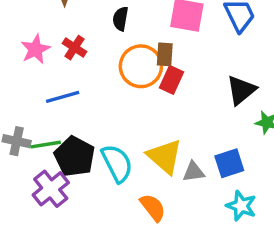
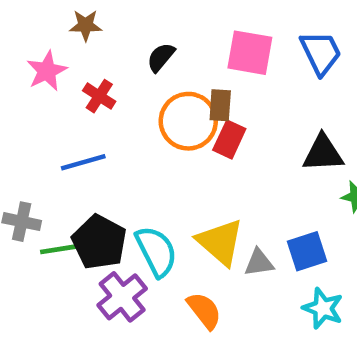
black semicircle: (120, 19) -> (161, 57), turned 30
pink star: (35, 49) -> (47, 71), moved
black triangle: (241, 90) -> (323, 153), turned 36
green line: (46, 145) -> (60, 249), moved
purple cross: (51, 189) -> (122, 297), moved

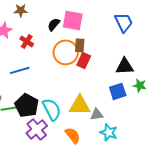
pink square: (250, 53) -> (73, 20), moved
yellow triangle: (220, 242) -> (80, 105), turned -40
blue square: (307, 251) -> (118, 91), moved
cyan star: (323, 308) -> (109, 132), moved

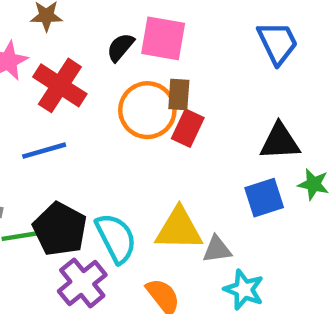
red cross: (27, 41) -> (60, 85), size x1.6

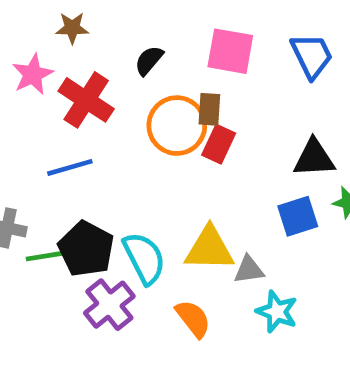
pink square: (163, 38) -> (230, 51), moved

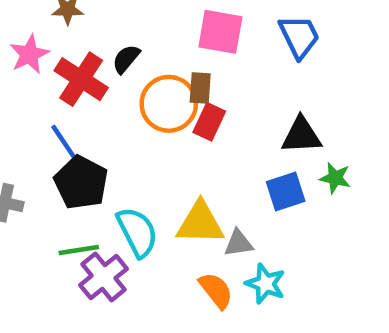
black semicircle: (149, 60) -> (126, 59), moved
blue line: (70, 167) -> (65, 144), turned 72
black pentagon: (86, 249) -> (81, 183), moved
green line: (47, 256) -> (79, 250), moved
orange semicircle: (193, 319) -> (216, 290), moved

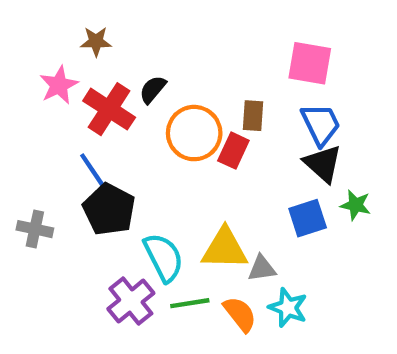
pink square: (220, 32) -> (310, 63), moved
blue trapezoid: (299, 36) -> (321, 124), moved
brown rectangle: (200, 88) -> (253, 116), moved
black triangle: (301, 135) -> (323, 164), turned 45
green line: (79, 250) -> (190, 303), moved

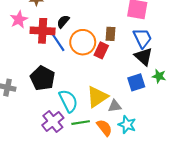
red cross: (109, 109) -> (43, 31), turned -30
blue line: (94, 172) -> (58, 42), moved
yellow triangle: (225, 249) -> (97, 97), turned -35

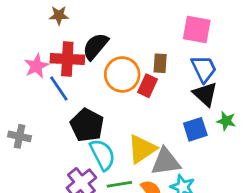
pink star: (19, 19) -> (36, 66), moved
black semicircle: (63, 22) -> (95, 46), size x1.5
blue line: (58, 42) -> (59, 89), moved
black pentagon: (43, 78) -> (87, 125), moved
gray triangle: (115, 106) -> (166, 162), size x1.6

